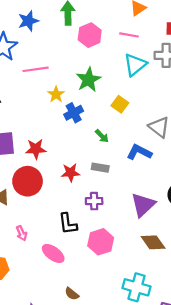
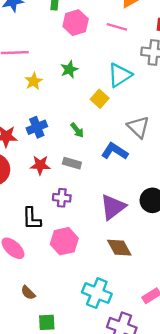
cyan triangle: (135, 65) -> (120, 75), moved
green star: (88, 80) -> (69, 69), size x0.7
blue cross: (74, 113) -> (37, 127), moved

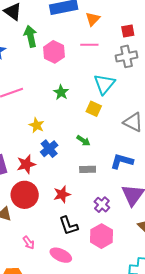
yellow star: (34, 81) -> (37, 125), moved
blue L-shape: (115, 151) -> (122, 161), moved
red star: (40, 165) -> (62, 194), moved
purple cross: (62, 198) -> (102, 205), moved, turned -35

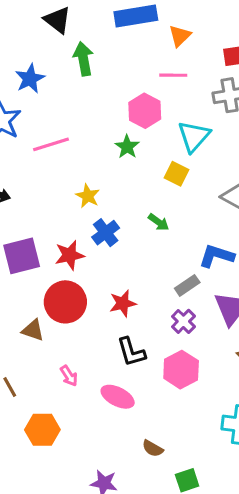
pink hexagon: (54, 52) -> (145, 111), moved
gray rectangle: (88, 169) -> (187, 285), moved, turned -35

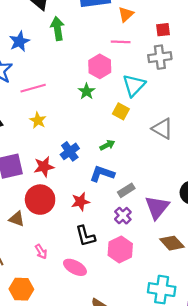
yellow star: (88, 196) -> (38, 120), moved
green arrow: (159, 222) -> (107, 145), turned -64
blue L-shape: (216, 256) -> (102, 174), moved

